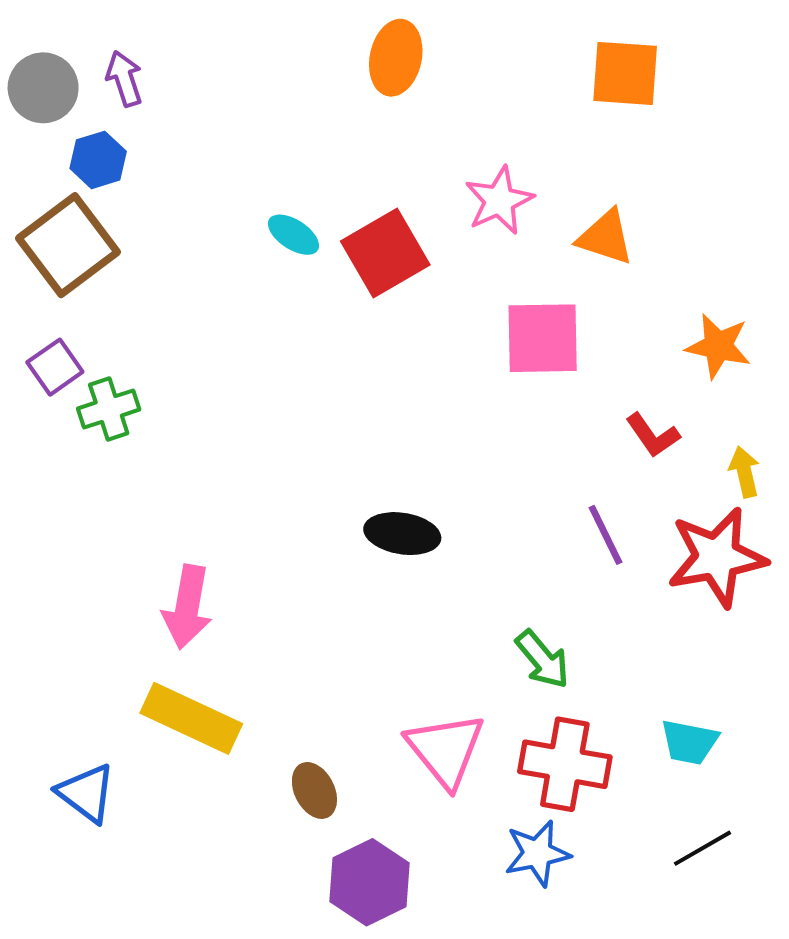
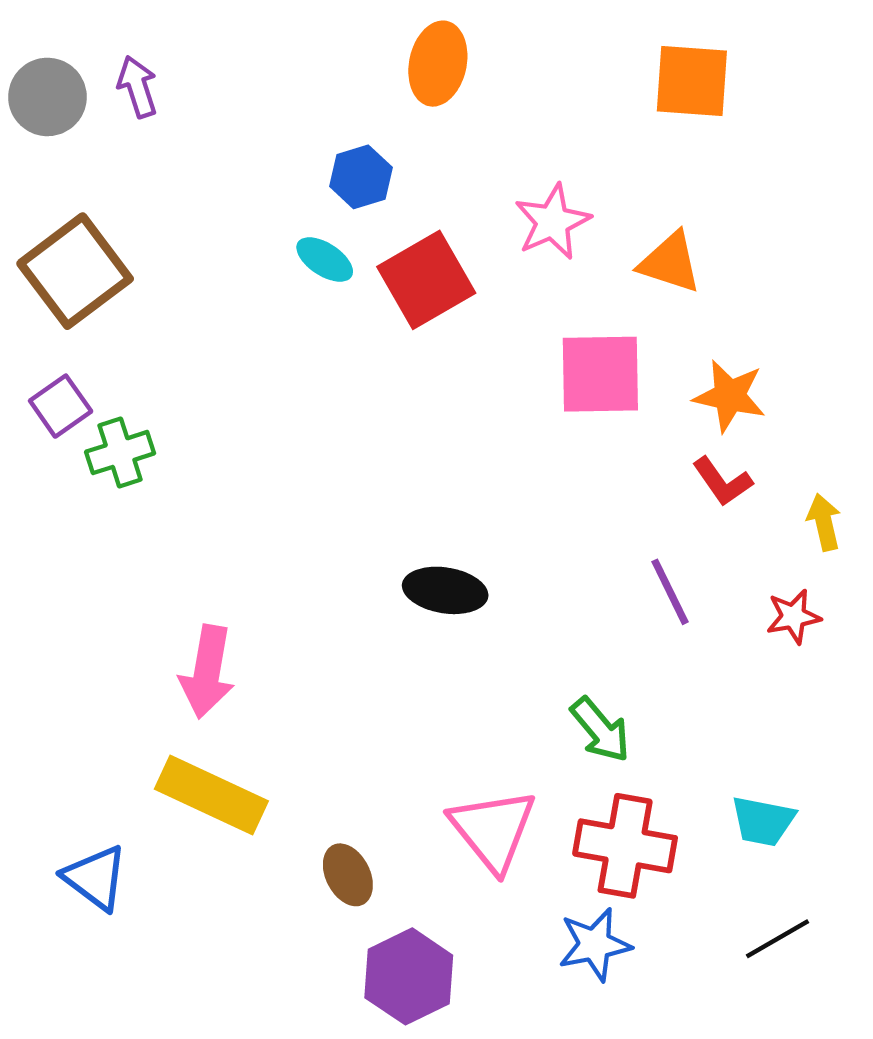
blue hexagon: (98, 160) -> (361, 177), moved
orange star: (718, 346) -> (730, 396), moved
red star: (717, 557) -> (793, 617), size x0.5

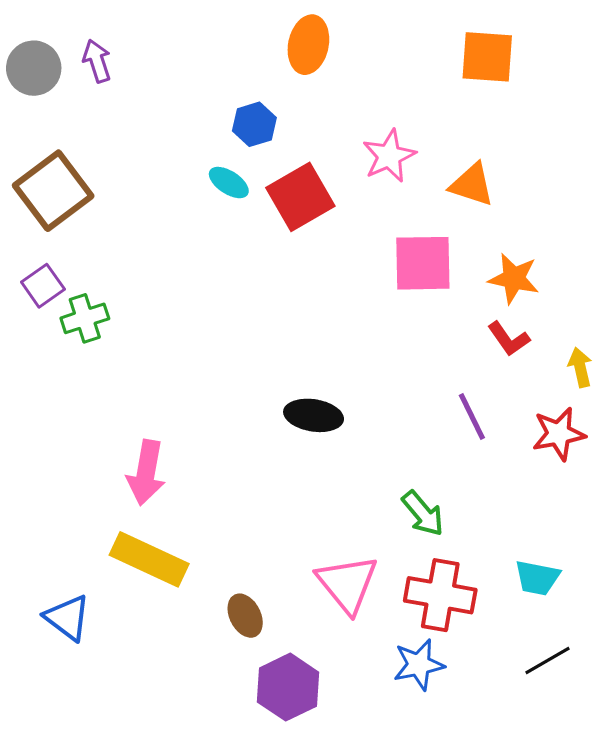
red star: (793, 617) -> (559, 434), size x1.4

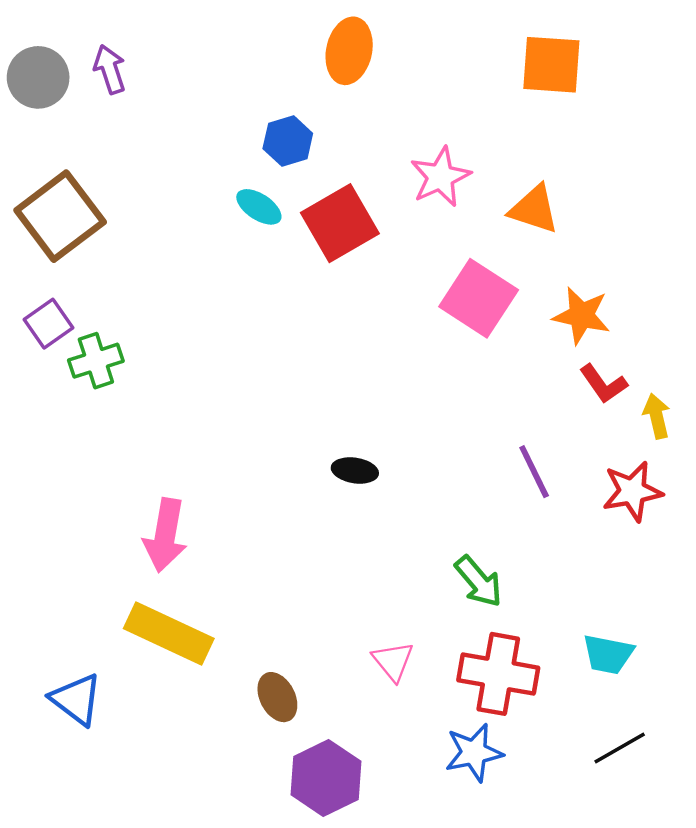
pink square: (423, 263) -> (479, 298), turned 34
red L-shape: (509, 339) -> (603, 384), moved
black ellipse: (314, 415) -> (355, 470), size x0.7
pink triangle: (347, 584) -> (393, 661), size x0.6

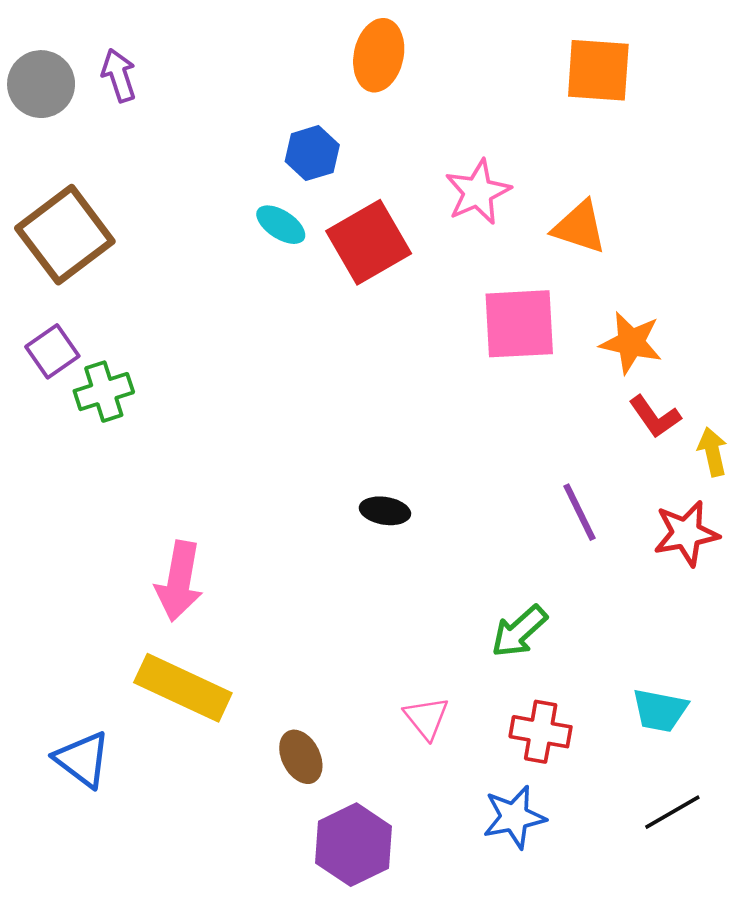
pink square: (479, 298) -> (519, 324), turned -36
green arrow: (479, 581) -> (519, 631), turned 88
red cross: (498, 674) -> (541, 732), size x0.7

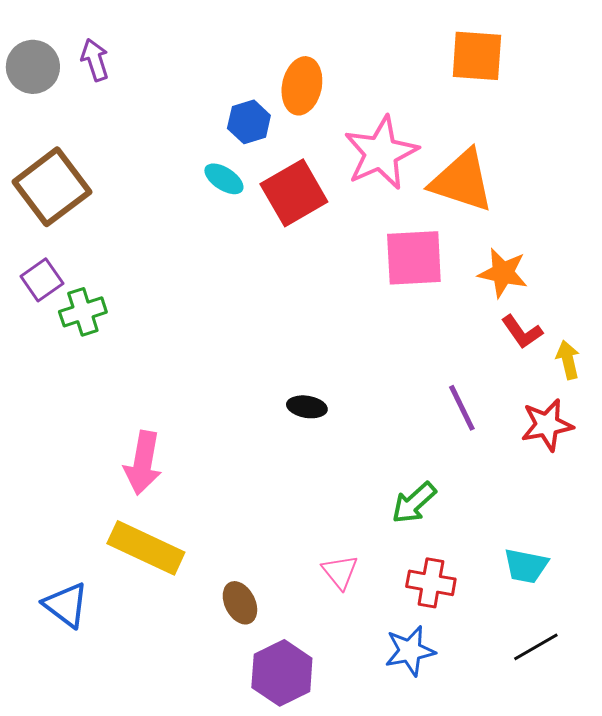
orange ellipse: (379, 55) -> (302, 86), moved
pink star: (478, 192) -> (381, 153), size x1.4
orange triangle: (579, 227) -> (462, 181), size x1.5

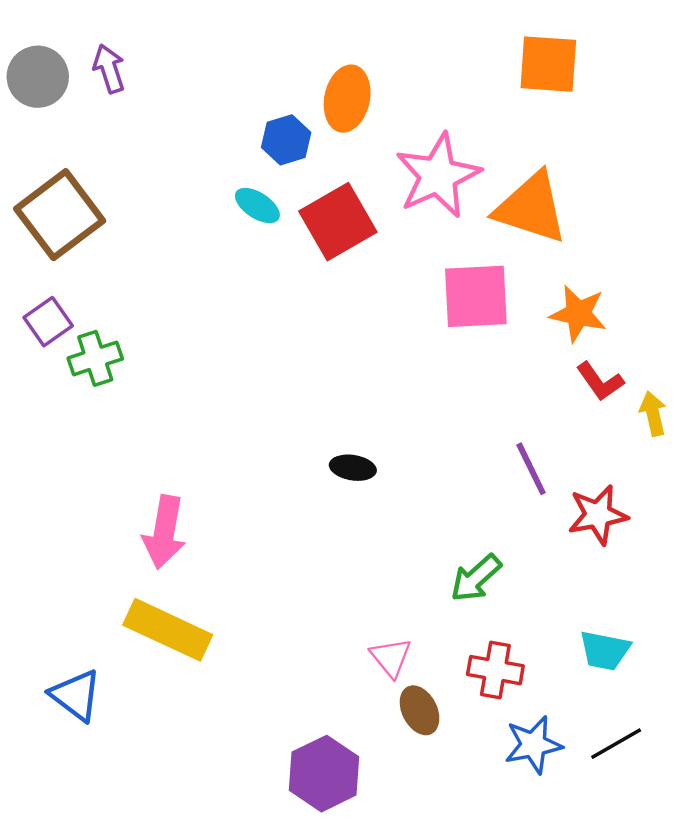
red star: (547, 425) -> (598, 515), moved
brown ellipse: (240, 603) -> (420, 710), moved
blue star: (410, 651) -> (533, 745), moved

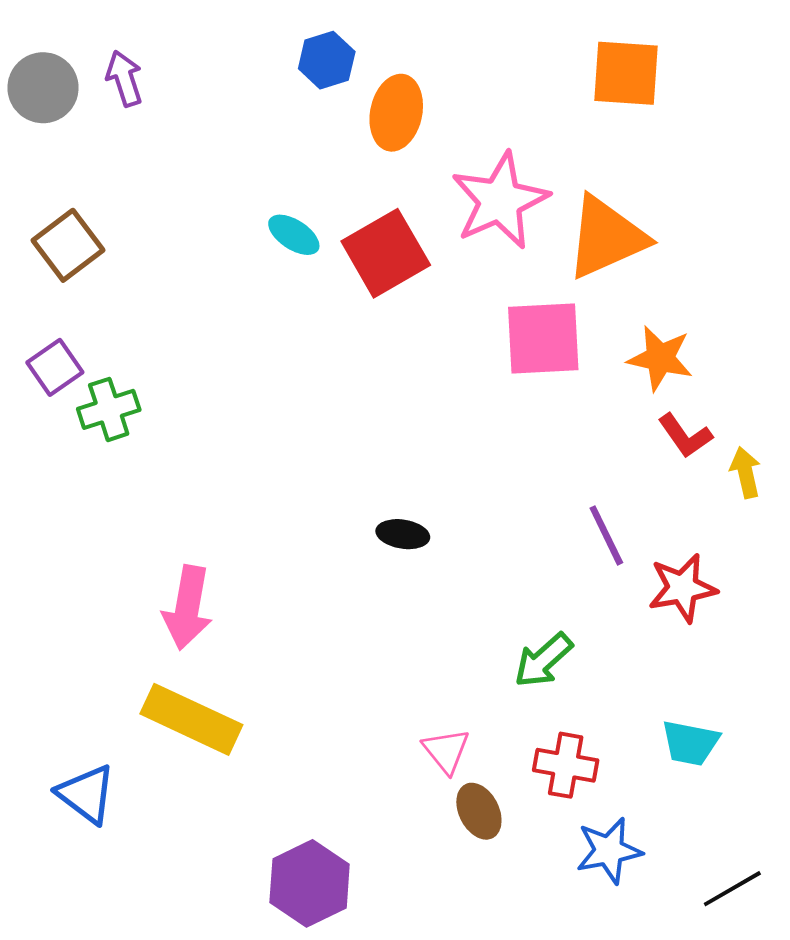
blue hexagon: (286, 140) -> (327, 60), moved
orange triangle: (531, 208) -> (606, 237), turned -42
brown square: (60, 215) -> (68, 245), size x0.7
black line: (616, 744) -> (732, 889), moved
purple hexagon: (324, 774) -> (310, 883), moved

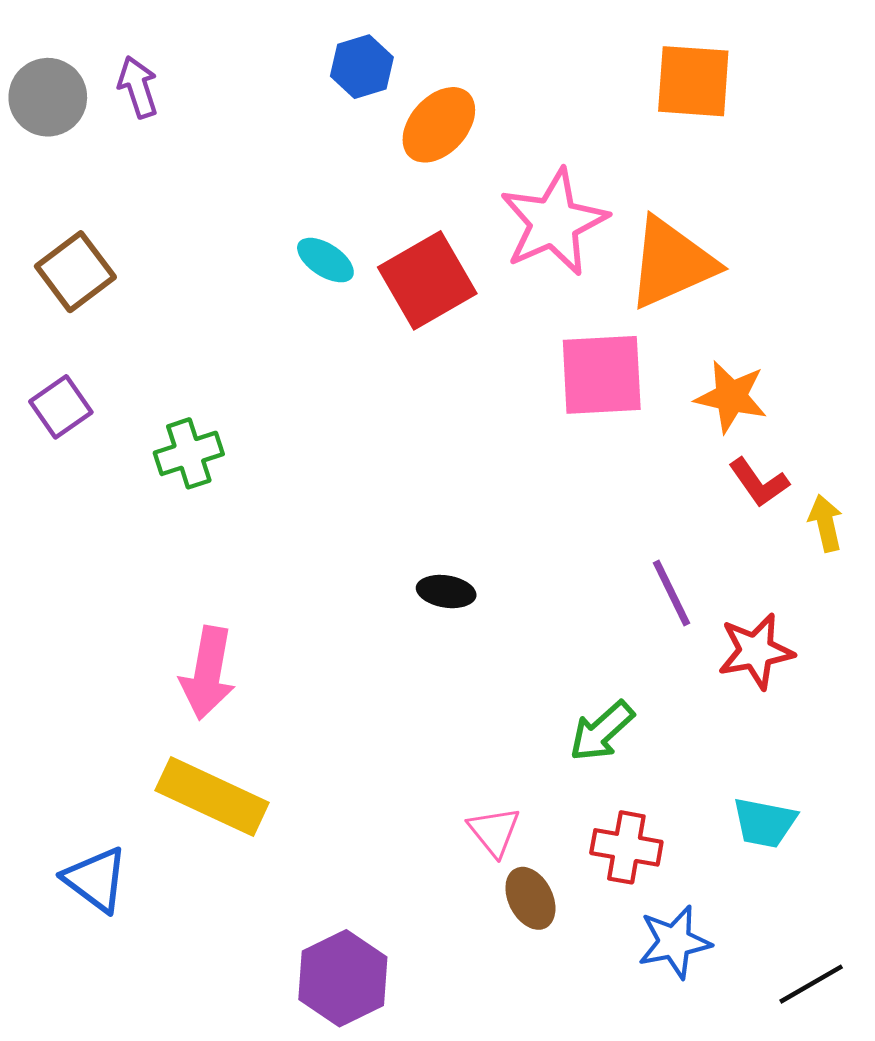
orange ellipse: (396, 113) -> (439, 125), turned 30
green cross: (109, 409) -> (189, 453), moved

